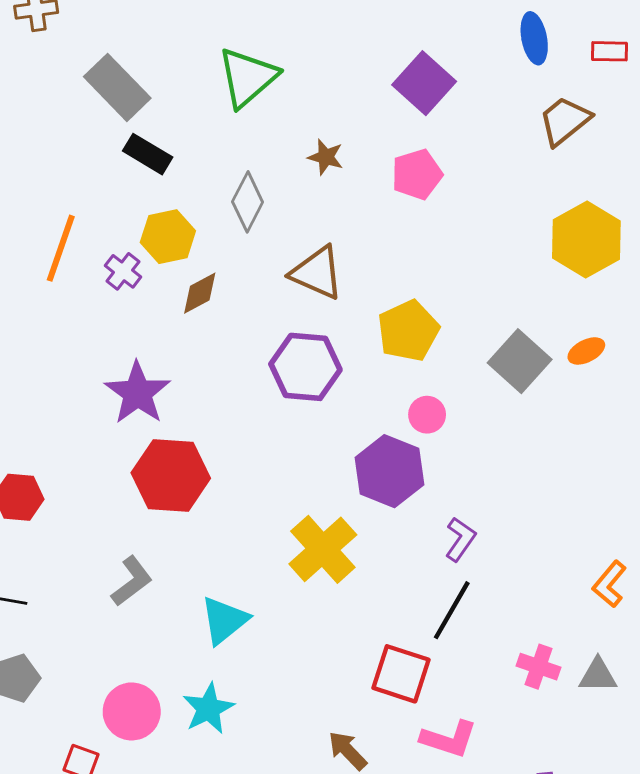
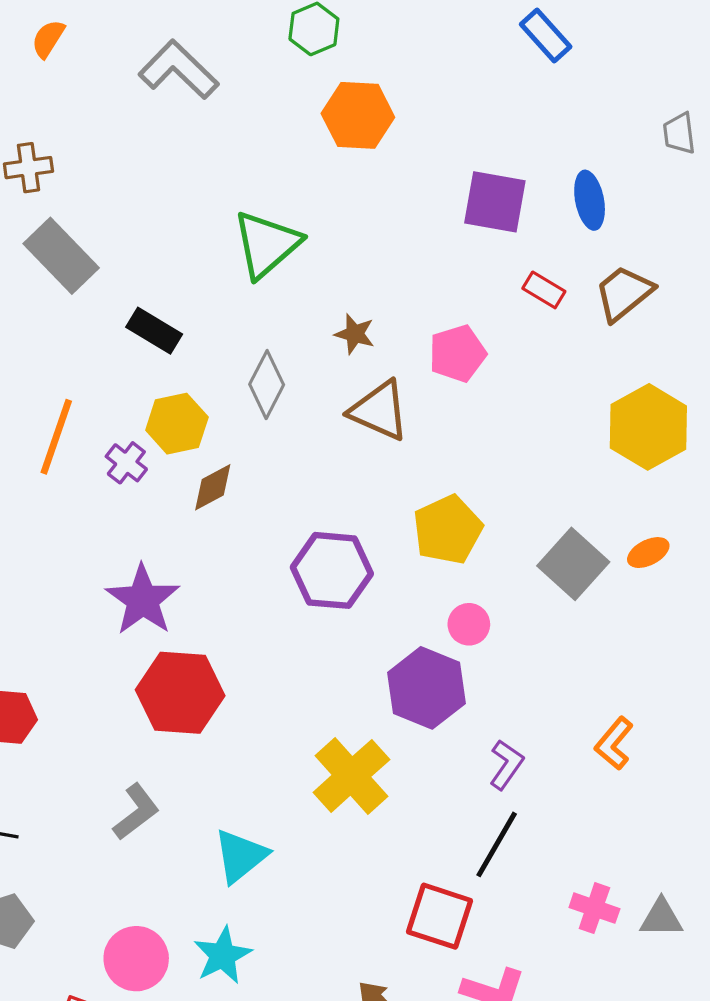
red rectangle: (609, 51) -> (544, 290), moved, turned 30
purple square: (424, 83) -> (495, 202), moved, turned -32
gray rectangle: (117, 87) -> (61, 256), moved
brown triangle: (317, 273) -> (379, 411), moved
orange L-shape: (609, 584) -> (614, 743), moved

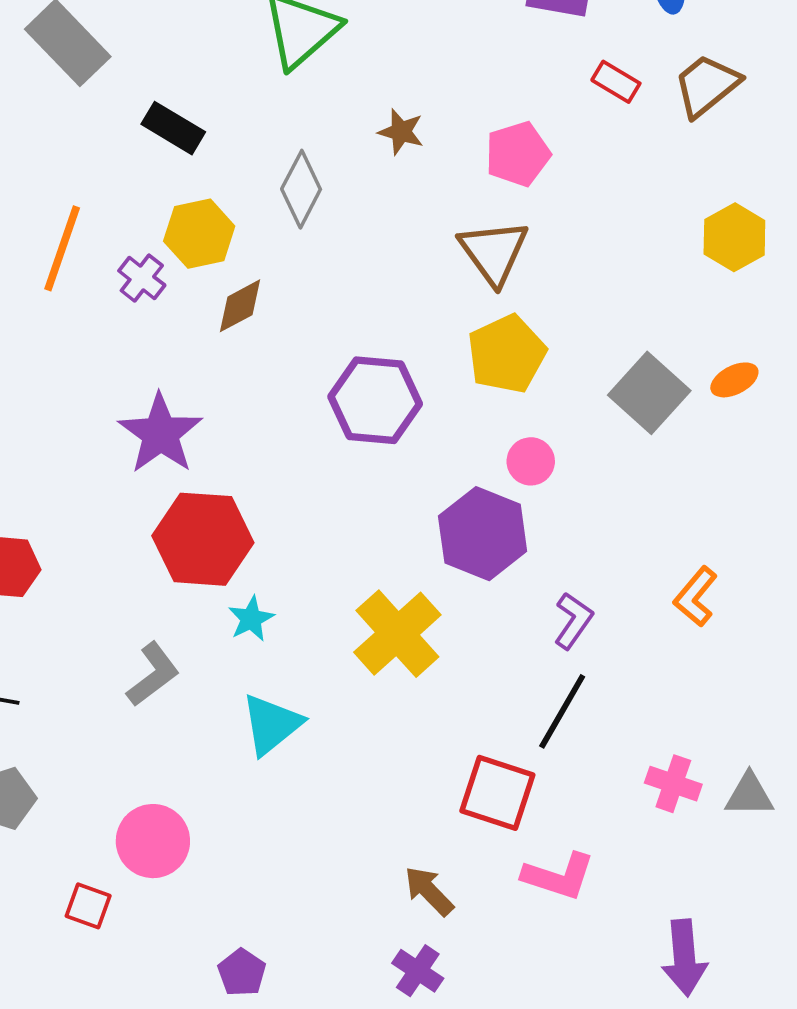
brown triangle: (379, 411) -> (494, 252), moved, turned 30
yellow hexagon: (648, 427) -> (734, 237), size x0.7
cyan star: (223, 955) -> (251, 619), moved, size x0.7

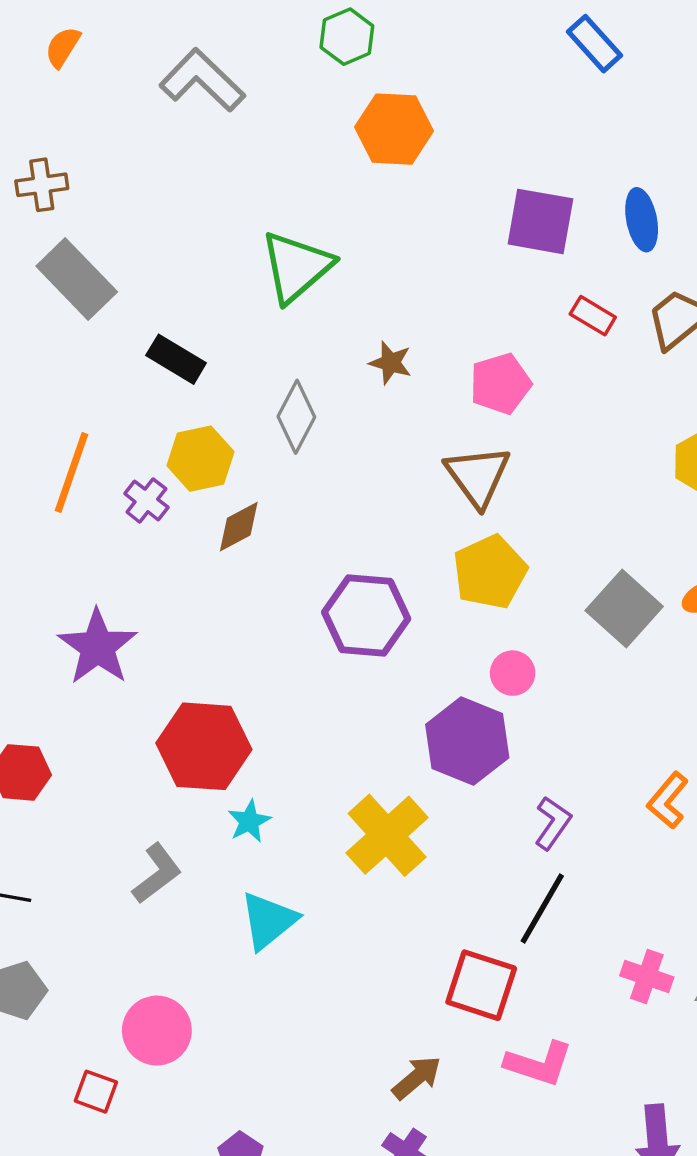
purple star: (160, 434) -> (98, 647), moved
brown arrow: (429, 891) -> (417, 1078), turned 94

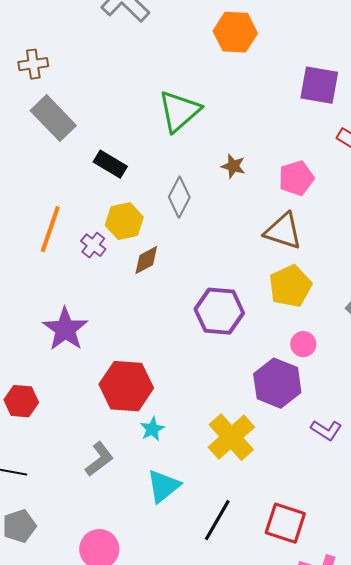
brown triangle: (478, 476) -> (283, 231), turned -36
purple L-shape: (553, 823) -> (326, 430), turned 88
black line: (542, 908) -> (217, 520), moved

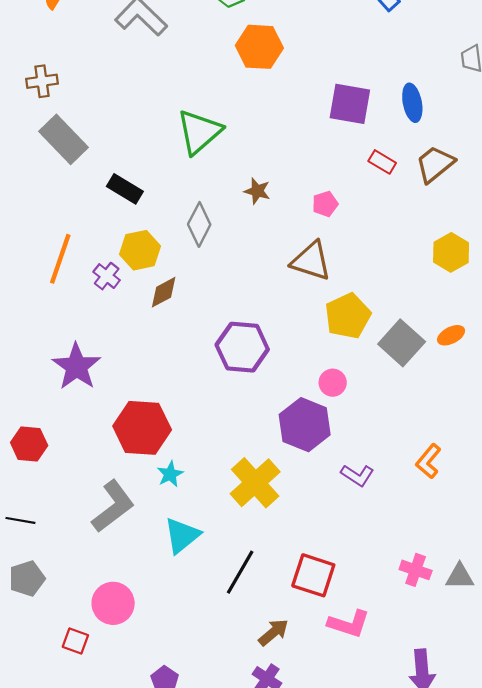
pink pentagon: (296, 178) -> (325, 204), size x0.7
yellow pentagon: (290, 286) -> (348, 316), moved
gray L-shape: (99, 459) -> (113, 506), size x1.4

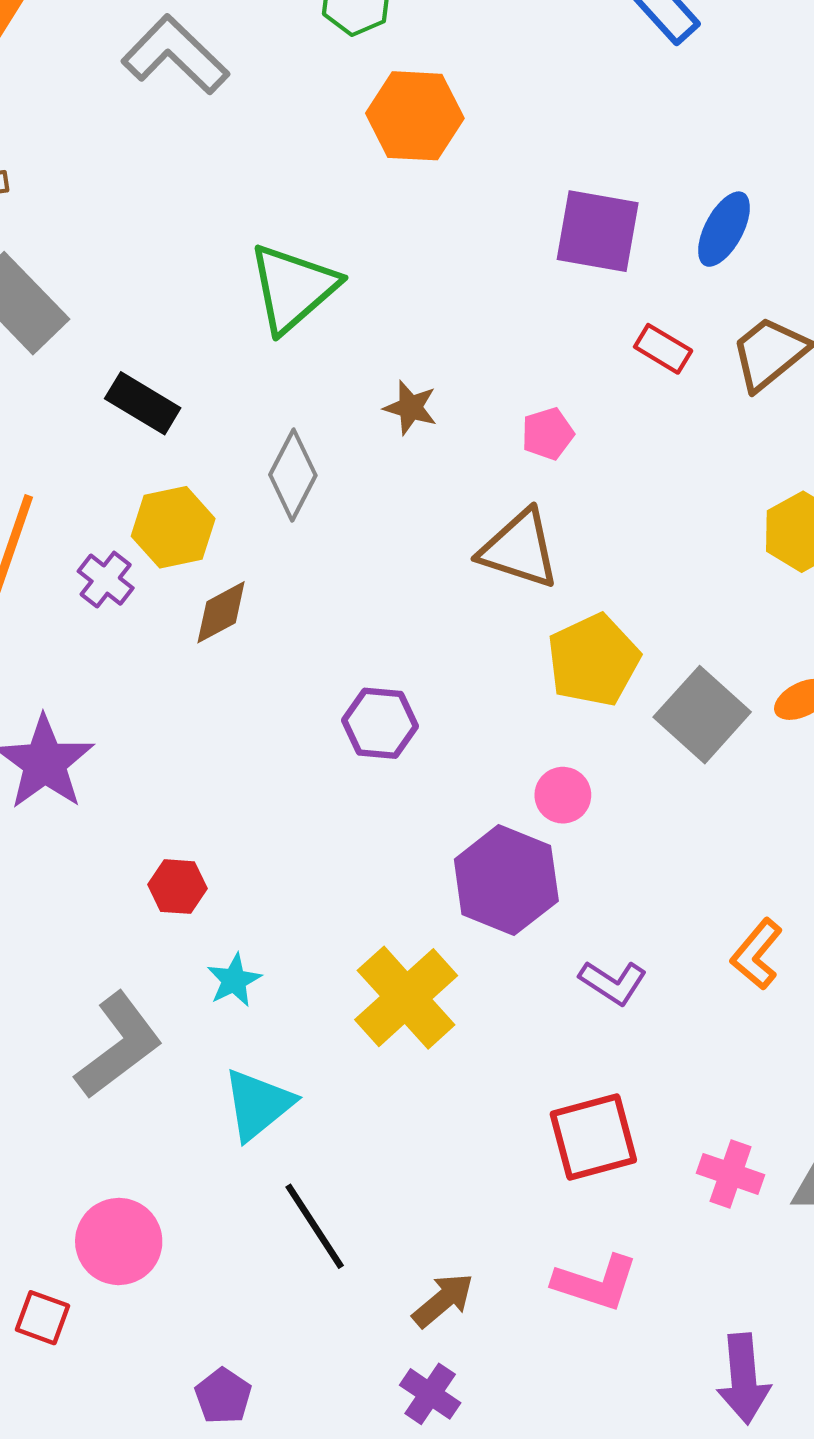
blue ellipse: (412, 103) -> (724, 229), turned 39
purple hexagon: (242, 347) -> (380, 723), size x0.7
red hexagon: (142, 428) -> (177, 887), size x0.5
black line: (240, 572) -> (315, 1226), moved, turned -63
red square: (313, 575) -> (593, 1137), moved, turned -33

